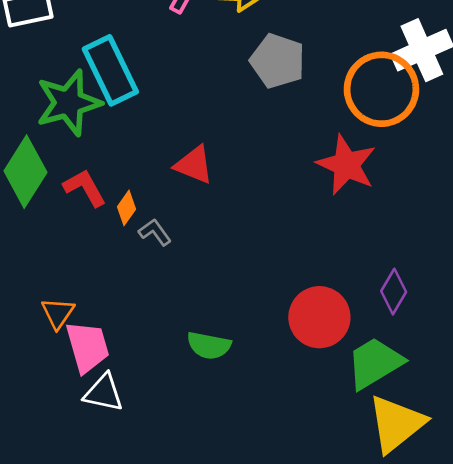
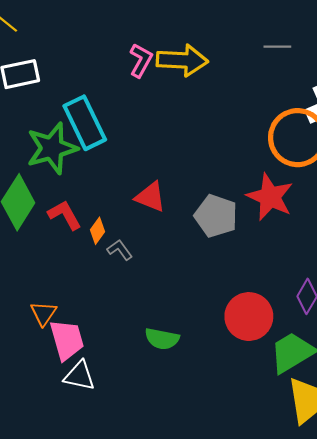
gray pentagon: (278, 61) -> (216, 216), moved

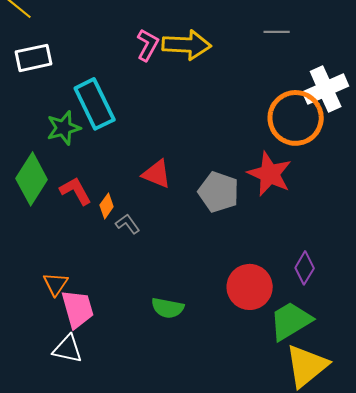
green star: (52, 148) -> (64, 128), size x0.7
white triangle: (79, 376) -> (68, 349), moved

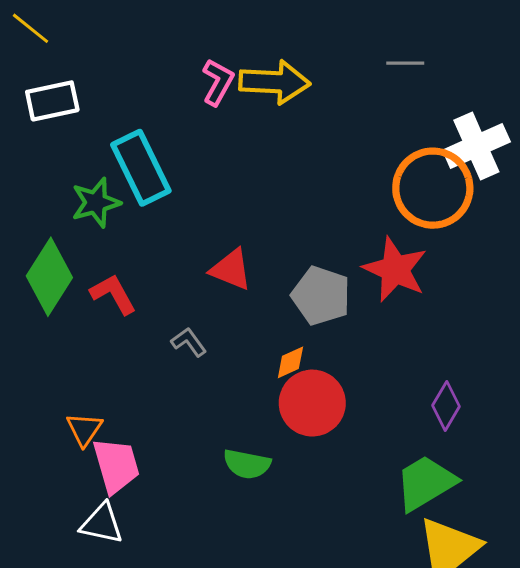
orange diamond: (107, 206) -> (290, 362), moved, turned 30
red circle: (250, 287) -> (312, 403), moved

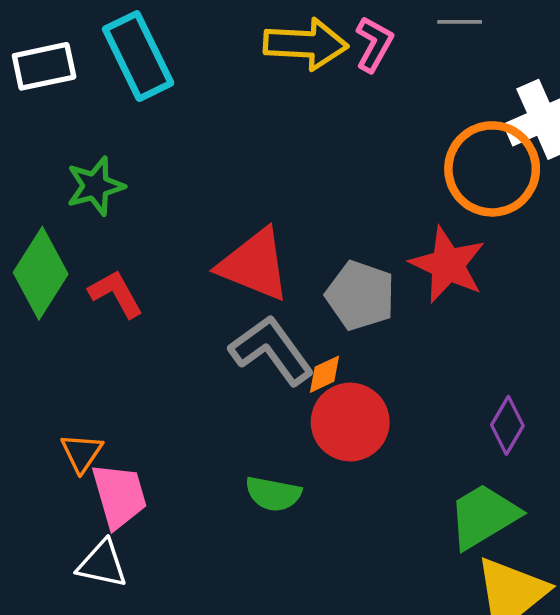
pink L-shape: (218, 82) -> (374, 44), moved
cyan rectangle: (141, 168) -> (138, 56), moved
red triangle: (231, 269) -> (254, 265), size x1.5
gray L-shape: (189, 342) -> (271, 350), moved, size x2.0

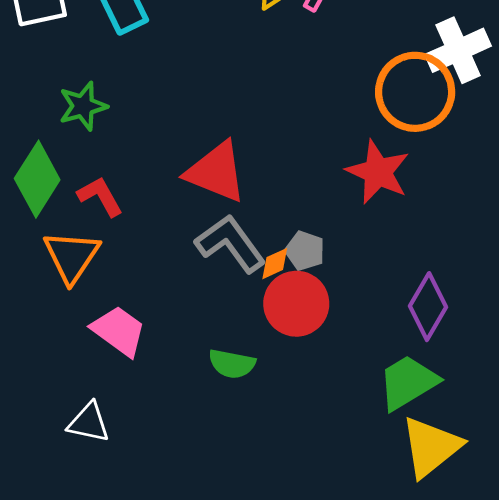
gray pentagon: (360, 295) -> (305, 251), moved, size x0.7
purple diamond: (507, 425) -> (428, 307), size x1.4
orange triangle: (82, 453) -> (72, 256), moved, size x1.6
pink trapezoid: (119, 496) -> (119, 331), moved, turned -38

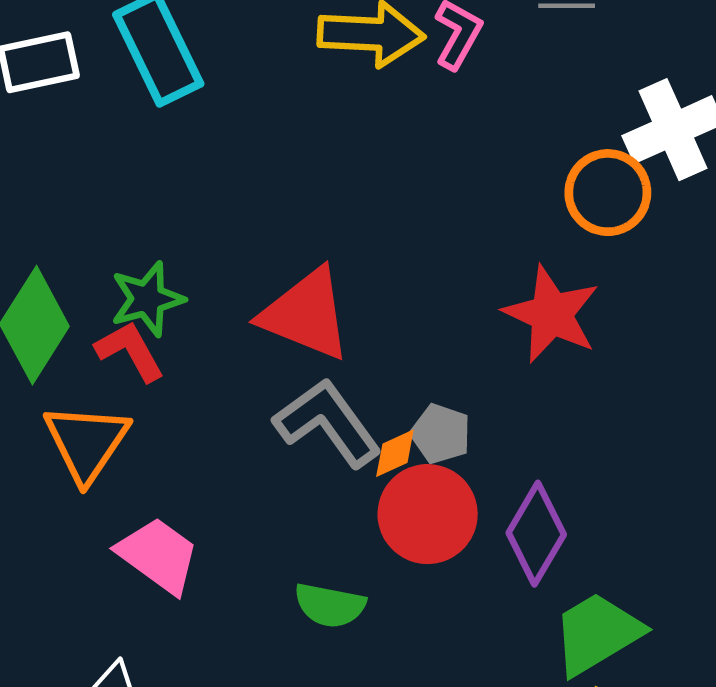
orange circle: (415, 92) -> (608, 193), size x0.7
green star: (83, 106) -> (147, 299), moved
purple diamond: (428, 307) -> (536, 534), moved

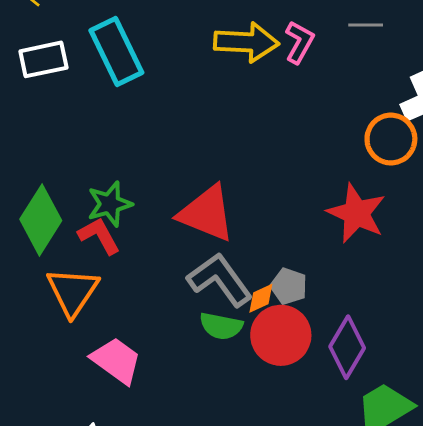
green semicircle: (330, 605) -> (221, 326), moved

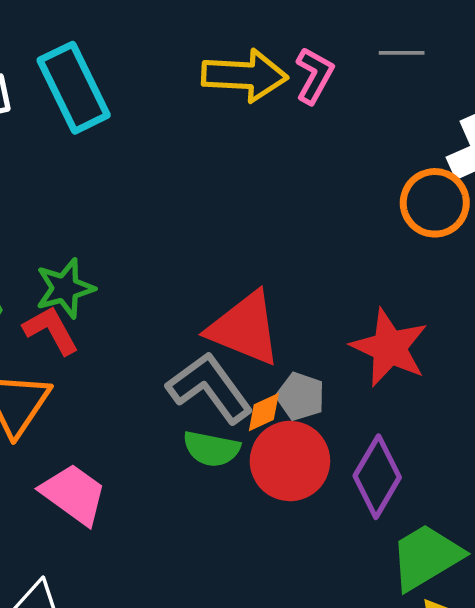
red triangle: (207, 213) -> (245, 328), moved
red star: (356, 213) -> (389, 348), moved

